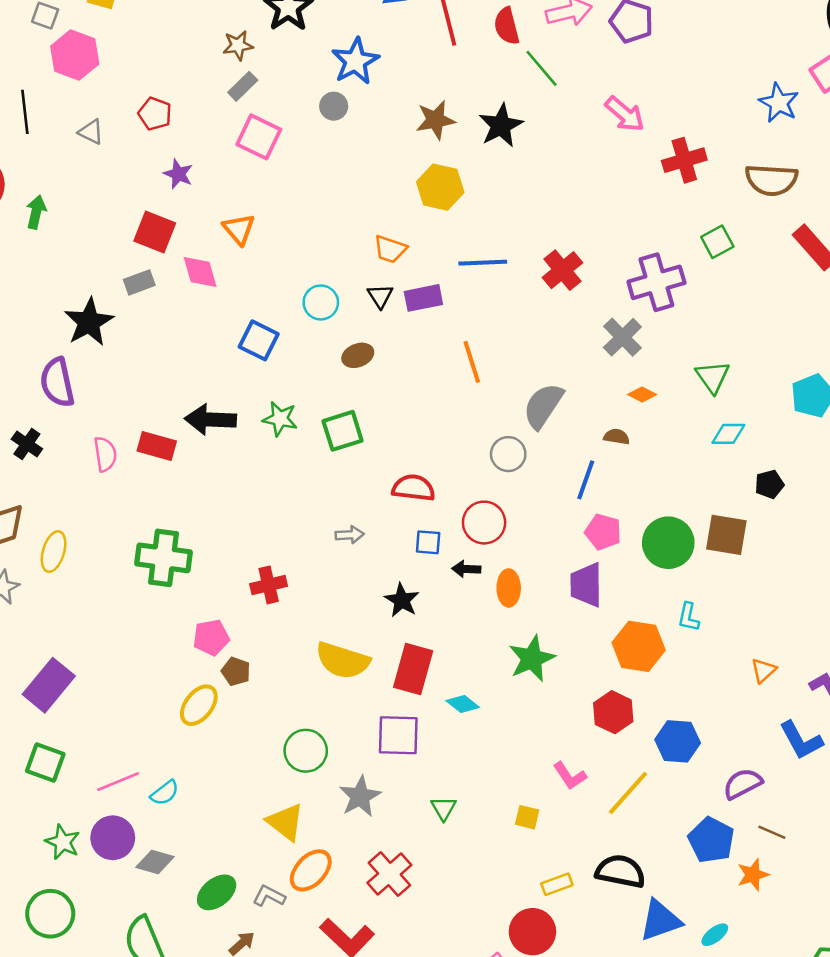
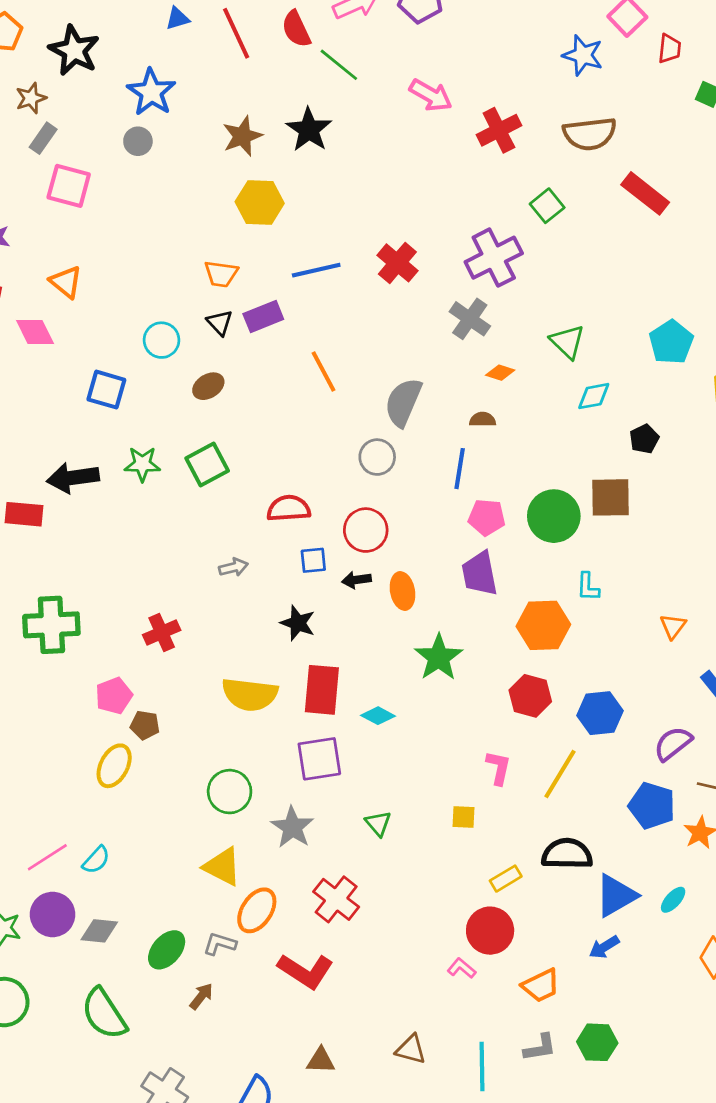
pink L-shape: (570, 776) -> (498, 768), turned -124

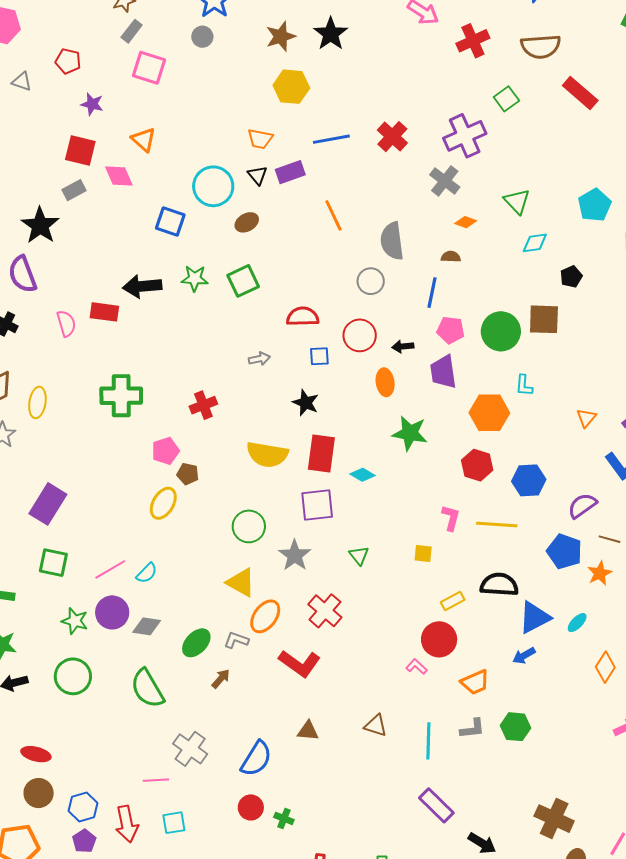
cyan circle: (161, 340) -> (213, 186), size x1.5
gray semicircle: (403, 402) -> (392, 241), turned -33
black arrow: (356, 580) -> (403, 346), moved
green star: (439, 657) -> (410, 433), turned -30
yellow line: (560, 774) -> (497, 525), turned 60

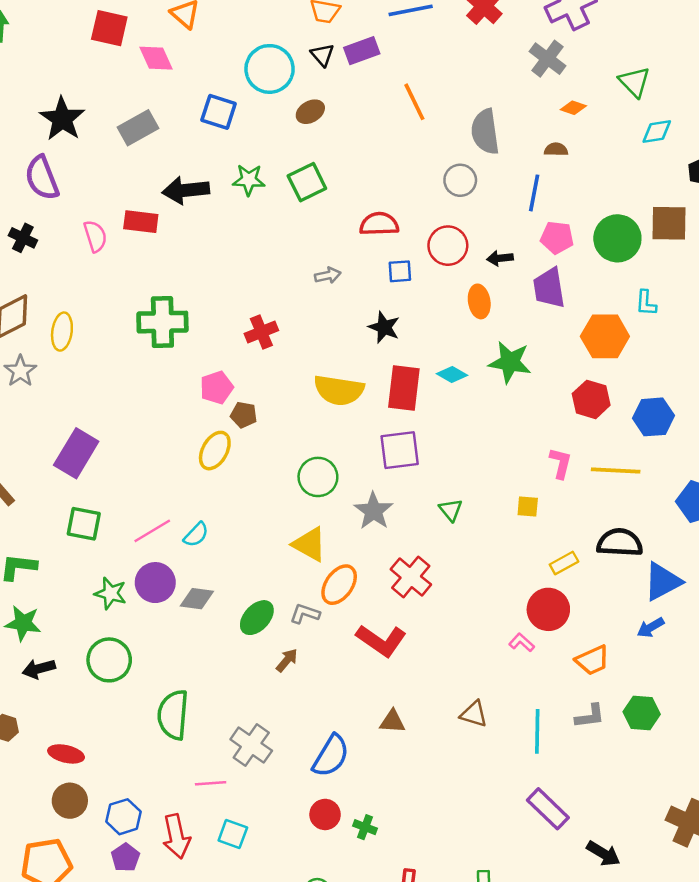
gray rectangle: (74, 190) -> (138, 128), moved, size x1.4
cyan diamond: (363, 475) -> (452, 374), moved
green semicircle: (147, 689) -> (173, 715), moved, turned 36
cyan square: (174, 823) -> (233, 834), turned 30

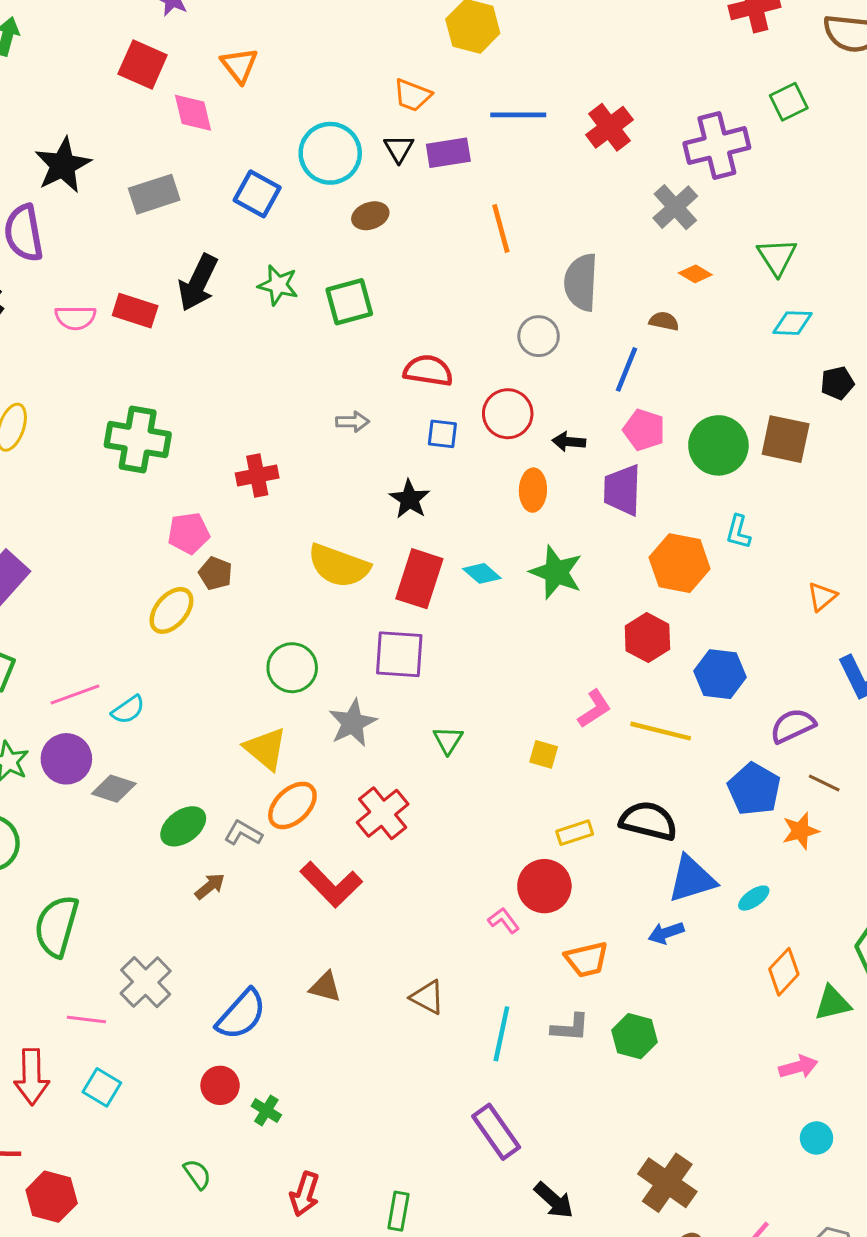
black arrow: (186, 190) -> (198, 283), turned -69
pink semicircle: (95, 236) -> (75, 318), turned 96
pink L-shape: (561, 463) -> (594, 709), turned 32

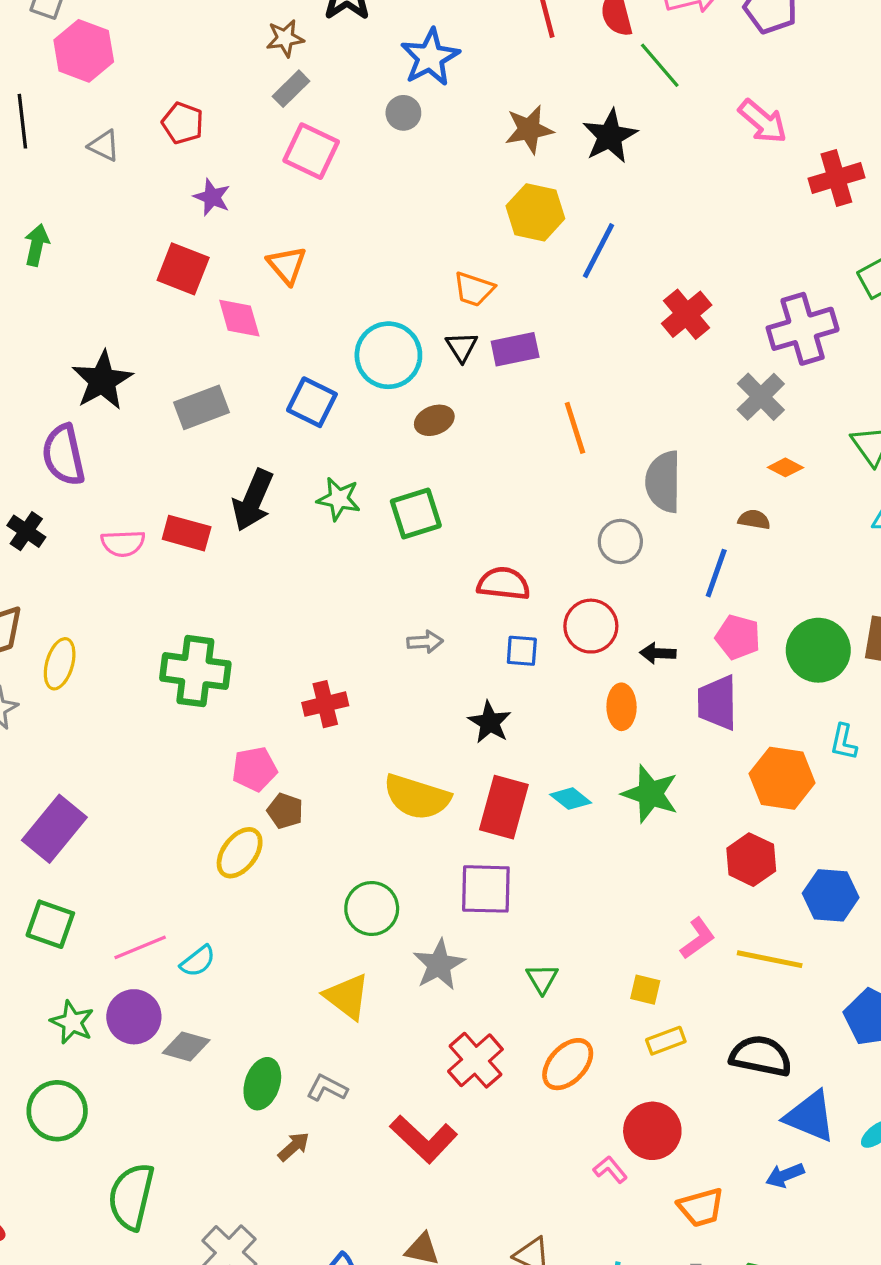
blue line: (518, 115) -> (599, 251), moved, turned -60
orange ellipse: (292, 805) -> (568, 1064), moved
green ellipse: (183, 826) -> (262, 1084), turned -33
yellow rectangle: (575, 833) -> (666, 1041), moved
blue triangle: (692, 879) -> (810, 1116), turned 42

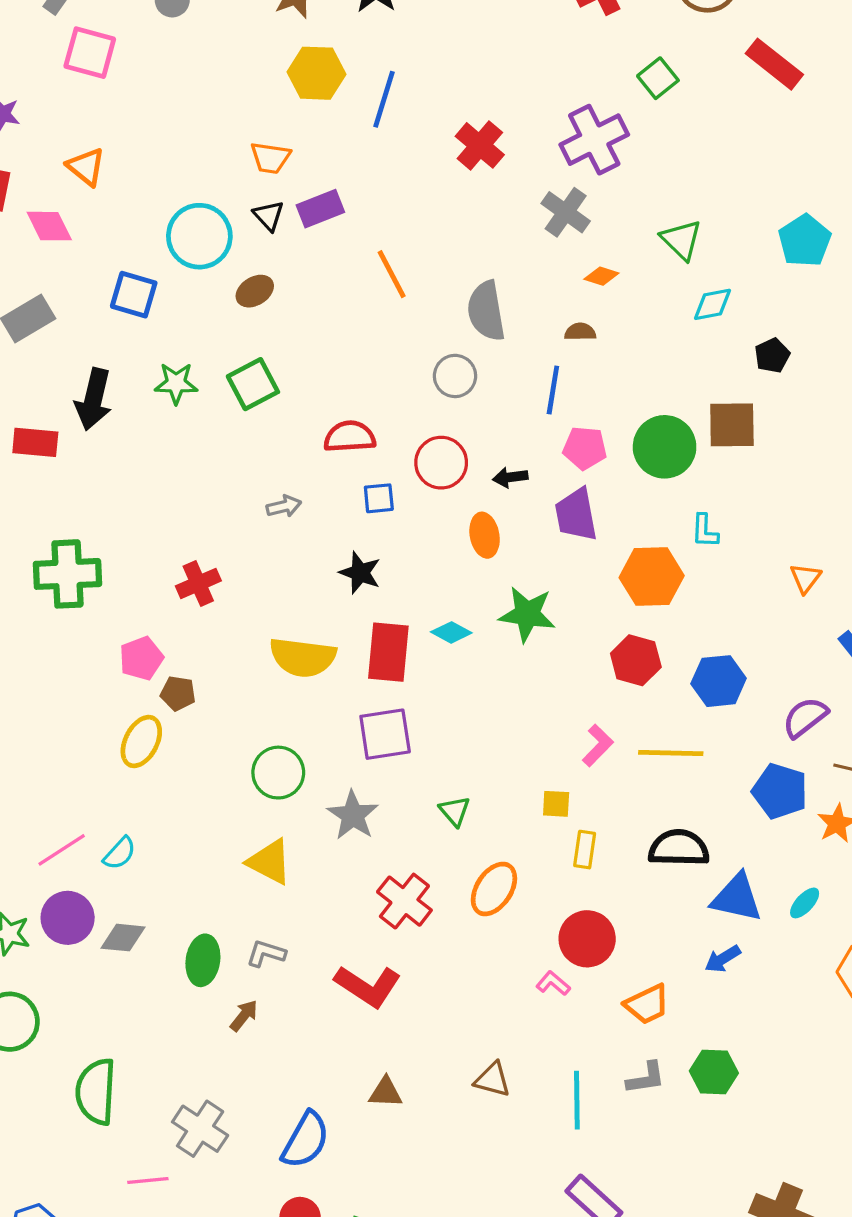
yellow rectangle: (666, 1041) -> (585, 850), turned -51

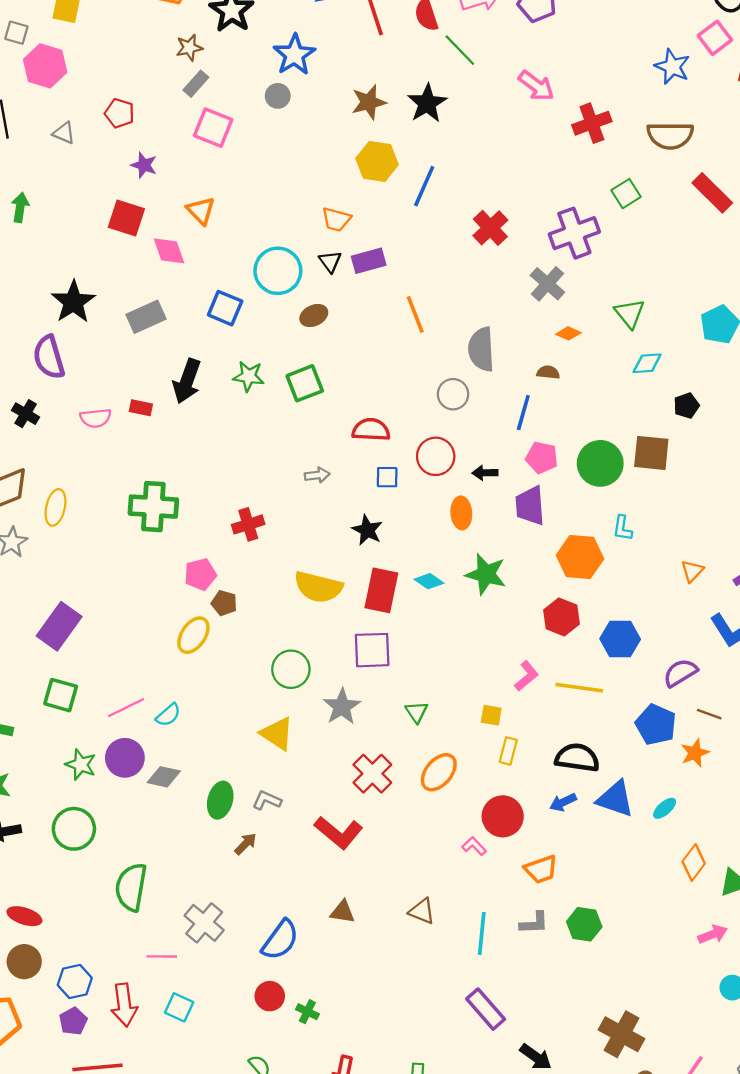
red rectangle: (35, 442) -> (141, 408), size x0.7
blue arrow: (723, 959) -> (563, 802), moved

